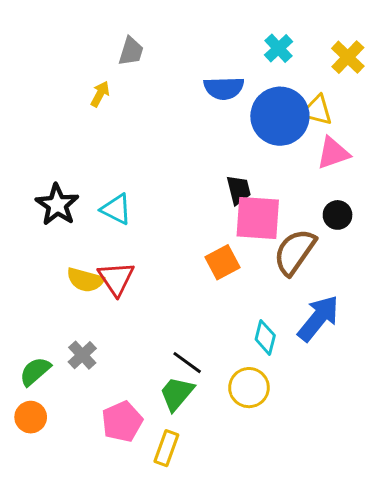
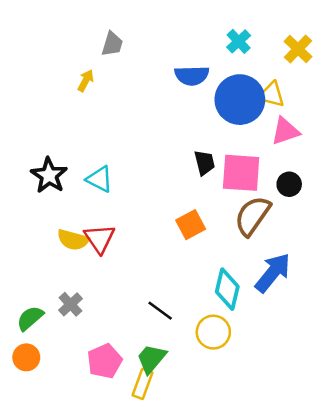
pink square: (258, 218) -> (241, 173), moved
cyan diamond: (265, 337) -> (227, 289), size x1.4
green trapezoid: (177, 394) -> (151, 359), moved

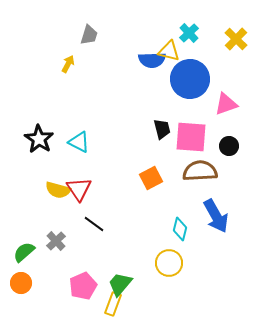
yellow triangle: (271, 94) -> (169, 51), moved
brown semicircle: (252, 216) -> (200, 171), turned 52
blue arrow: (273, 273) -> (216, 216), turned 112
cyan diamond: (227, 289) -> (180, 229), size x0.7
black line: (160, 311) -> (94, 224), moved

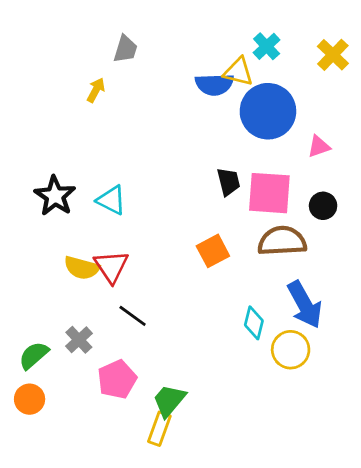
pink triangle: (226, 104) -> (319, 147), size x0.7
yellow circle: (169, 263) -> (291, 350), moved
pink pentagon: (83, 286) -> (117, 379), moved

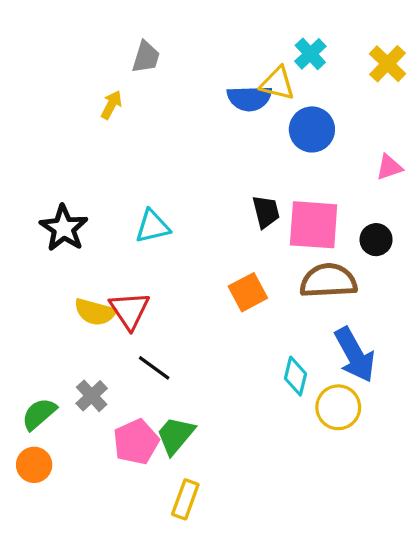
blue circle: (268, 111) -> (312, 129), size x0.7
pink triangle: (319, 147) -> (389, 167), moved
cyan triangle: (111, 200) -> (152, 226), moved, turned -40
green trapezoid: (169, 401) -> (175, 435), moved

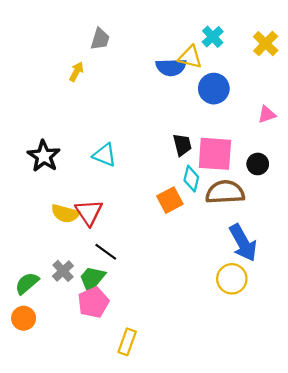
cyan triangle: (152, 226) -> (105, 155), turned 35
cyan diamond: (295, 376) -> (191, 179), moved
green trapezoid: (175, 435) -> (92, 279), moved

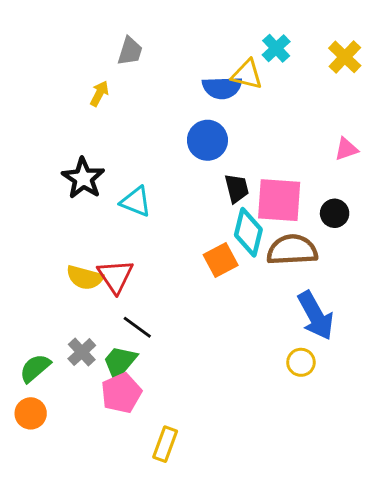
blue circle: (214, 89) -> (207, 140), moved
black star: (44, 156) -> (83, 178), moved
cyan diamond: (191, 179) -> (248, 232), size x1.4
yellow circle: (232, 279) -> (301, 362), size x0.7

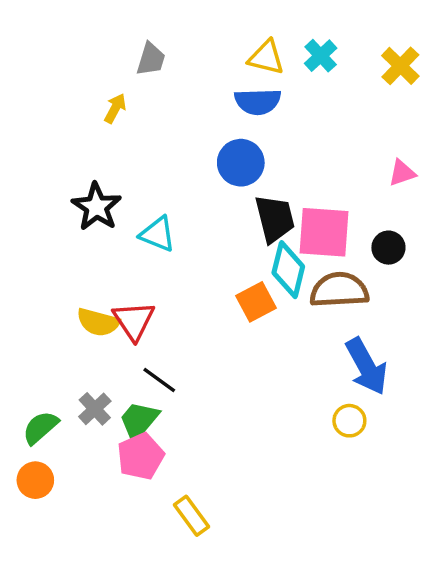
yellow triangle: (247, 74) -> (266, 57), moved
black trapezoid: (237, 188) -> (275, 219), size x1.4
yellow rectangle: (165, 444) -> (192, 516), turned -56

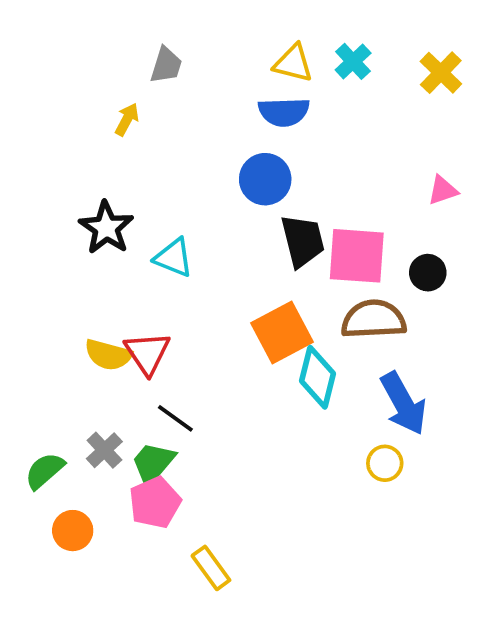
cyan diamond: (288, 270) -> (317, 377), moved
orange square: (256, 302) -> (282, 332), size x1.4
orange circle: (35, 480) -> (73, 531), moved

